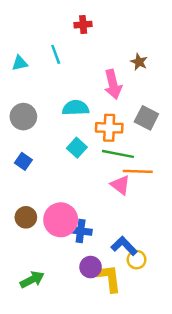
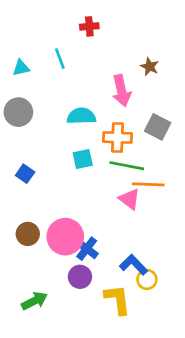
gray circle: (23, 117) -> (18, 112), moved
cyan square: (77, 148) -> (83, 159), turned 36
blue cross: (81, 231) -> (87, 249), turned 30
purple circle: (91, 267) -> (80, 277), moved

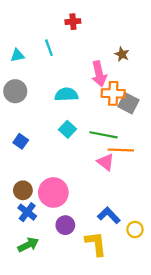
orange cross: (117, 138) -> (113, 93), moved
cyan square: (83, 159) -> (67, 129), turned -35
blue cross: (87, 249) -> (27, 212), moved
yellow circle: (147, 279) -> (135, 229), moved

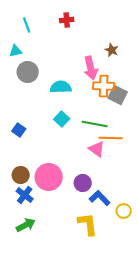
cyan line: (49, 48) -> (27, 25), moved
gray circle: (15, 91) -> (28, 72), moved
purple circle: (65, 225) -> (83, 183), moved

